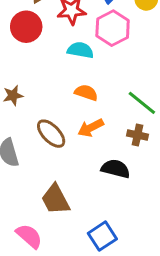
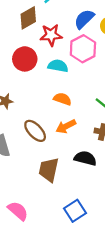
red circle: (26, 27) -> (25, 59), moved
brown trapezoid: (55, 199) -> (49, 170), moved, turned 40

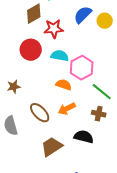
pink hexagon: (83, 49) -> (82, 68), moved
brown trapezoid: (49, 170) -> (52, 147), turned 45

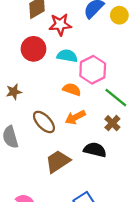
brown cross: (99, 114) -> (112, 123), turned 32

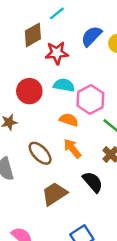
red circle: (34, 49) -> (29, 91), moved
orange arrow: (75, 117) -> (72, 148), turned 78
black semicircle: (95, 150) -> (93, 182), turned 35

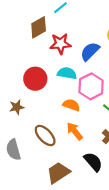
blue semicircle: (91, 36) -> (90, 51), moved

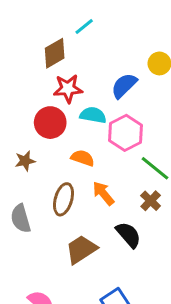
red star: (60, 44) -> (68, 89), moved
orange semicircle: (71, 105) -> (83, 158), moved
brown ellipse: (45, 136) -> (63, 199), turned 60

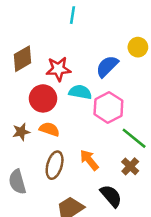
cyan line: (84, 27) -> (72, 15), turned -42
brown diamond: (55, 53) -> (22, 59), moved
orange semicircle: (83, 158) -> (49, 129), moved

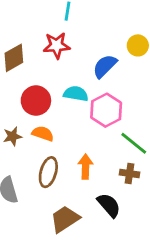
red star: (58, 69) -> (57, 45), moved
orange arrow: (89, 160) -> (85, 167), turned 40
brown cross: (130, 166) -> (130, 174), turned -36

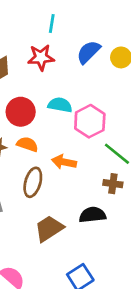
blue semicircle: (105, 66) -> (88, 52), moved
orange arrow: (85, 167) -> (64, 162), moved, turned -80
black semicircle: (109, 205) -> (93, 215), turned -55

